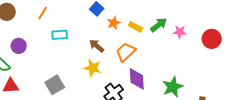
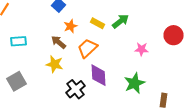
orange star: (114, 23) -> (70, 26), moved
pink star: (180, 32) -> (142, 49), moved
cyan rectangle: (60, 35) -> (18, 41), moved

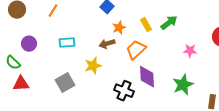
yellow rectangle: (98, 23) -> (146, 25), turned 32
brown arrow: (58, 42) -> (107, 44), turned -56
yellow star: (54, 64) -> (93, 66), moved, turned -30
black cross: (76, 89) -> (124, 91), turned -30

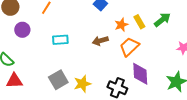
orange star: (119, 28) -> (121, 25), moved
purple circle: (29, 44) -> (22, 30), moved
yellow star: (93, 66) -> (82, 84), moved

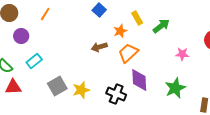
yellow rectangle: (139, 22) -> (137, 18), moved
cyan rectangle: (60, 40) -> (34, 61), moved, turned -35

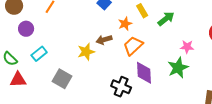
gray square: (57, 86) -> (62, 79), turned -30
green star: (175, 88) -> (178, 68), moved
yellow star: (81, 90) -> (86, 52), moved

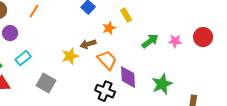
green arrow: (166, 19) -> (150, 41), moved
orange trapezoid: (133, 46) -> (107, 60), moved, turned 90
pink star: (187, 47) -> (175, 41), moved
green star: (178, 68) -> (162, 84), moved

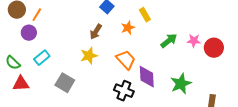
orange line: (34, 11) -> (37, 15), moved
red circle: (203, 37) -> (214, 48), moved
brown arrow: (88, 44) -> (96, 32), moved, turned -42

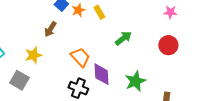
orange star: (128, 28) -> (78, 10), moved
pink star: (194, 41) -> (170, 12), moved
yellow star: (89, 56) -> (33, 55), moved

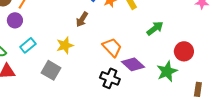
red circle: (168, 45) -> (184, 51), moved
purple diamond: (101, 74) -> (133, 64), turned -45

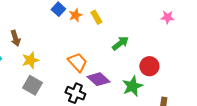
brown arrow: (82, 19) -> (15, 38), moved, turned -49
gray square: (51, 70) -> (32, 85), moved

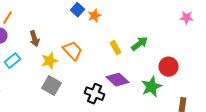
yellow rectangle: (96, 17) -> (115, 48), moved
orange trapezoid: (77, 62) -> (72, 51), moved

